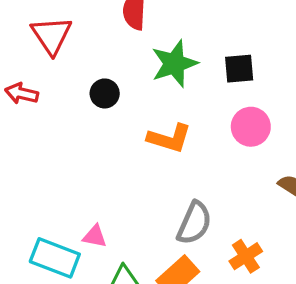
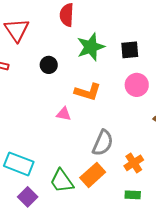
pink triangle: (95, 236) -> (64, 114), moved

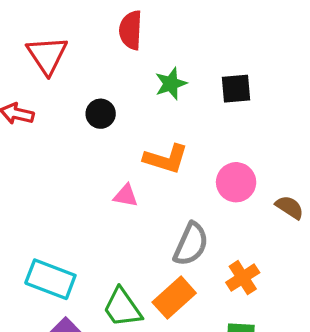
green star: (91, 47) -> (171, 84), size x0.7
pink circle: (137, 85) -> (236, 182), moved

